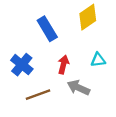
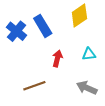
blue cross: (22, 65) -> (17, 31), moved
gray arrow: (78, 88) -> (87, 88), moved

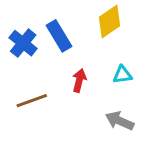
brown line: (34, 86) -> (32, 101), moved

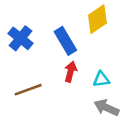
blue rectangle: (59, 36) -> (65, 41), moved
cyan triangle: (122, 75) -> (101, 79), moved

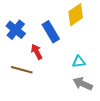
red arrow: (71, 72) -> (37, 52), moved, turned -42
brown line: (28, 90) -> (22, 70), turned 35

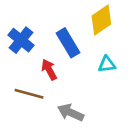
cyan triangle: (79, 62) -> (107, 64), moved
gray arrow: (83, 84) -> (71, 113), moved

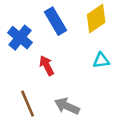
blue rectangle: (68, 43) -> (55, 21), moved
brown line: (29, 94) -> (28, 104), moved, turned 52

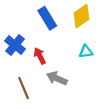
blue cross: (20, 38) -> (15, 45), moved
gray arrow: (67, 106) -> (57, 78), moved

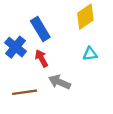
blue rectangle: (47, 18) -> (40, 29), moved
brown line: (24, 88) -> (25, 92), turned -75

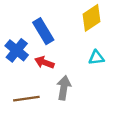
red arrow: (41, 58) -> (44, 62), turned -42
gray arrow: (60, 82) -> (64, 88), turned 75

